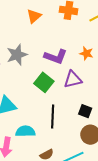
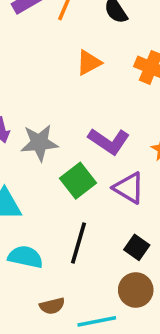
gray star: (17, 55) -> (39, 143), moved
purple triangle: (73, 79) -> (129, 188), turned 30

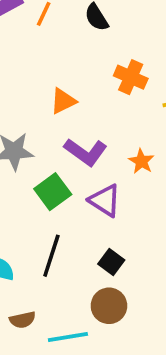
orange triangle: (89, 63) -> (63, 101), moved

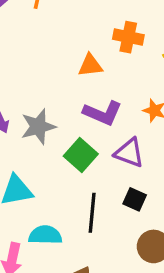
orange triangle: (63, 101) -> (90, 65), moved, turned 32
black square: (111, 262) -> (135, 199), moved

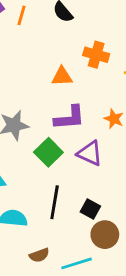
purple L-shape: (103, 113) -> (70, 118), turned -32
black square: (135, 199) -> (90, 209), moved

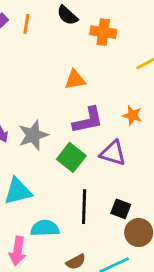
orange cross: (96, 55) -> (103, 32), moved

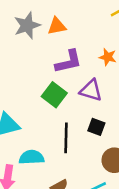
gray star: (33, 135) -> (27, 25), moved
black square: (121, 209) -> (96, 127), moved

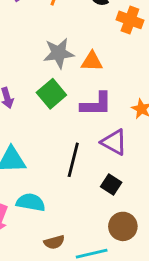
green square: (54, 95) -> (51, 94), moved
black line: (66, 138) -> (73, 160), moved

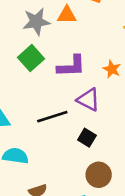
orange triangle: (92, 61) -> (67, 15), moved
black line: (73, 160) -> (52, 117), turned 60

